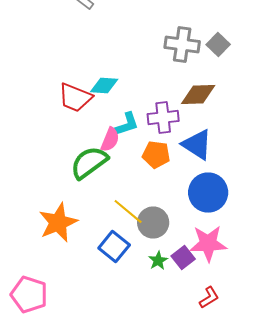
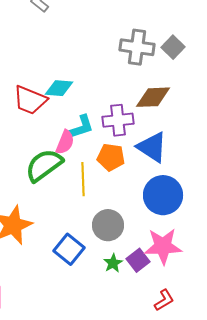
yellow line: (128, 212) -> (83, 179), moved, turned 48

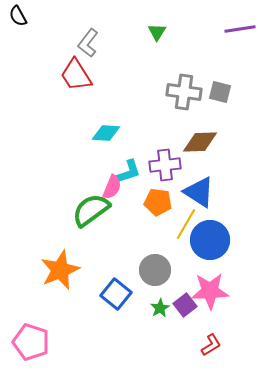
gray square: (173, 47) -> (220, 92), turned -30
red trapezoid: (30, 100) -> (76, 75), moved, turned 36
yellow line: (83, 179) -> (186, 224), moved, turned 32

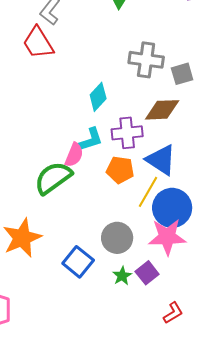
gray square: (220, 92) -> (182, 74), moved, turned -30
cyan diamond: (106, 133) -> (98, 97), moved, turned -52
pink star: (210, 291) -> (167, 237), moved

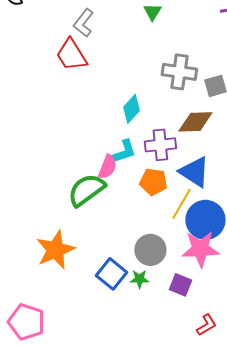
purple square: (147, 273) -> (180, 285), turned -30
green star: (122, 276) -> (139, 279), moved, turned 30

